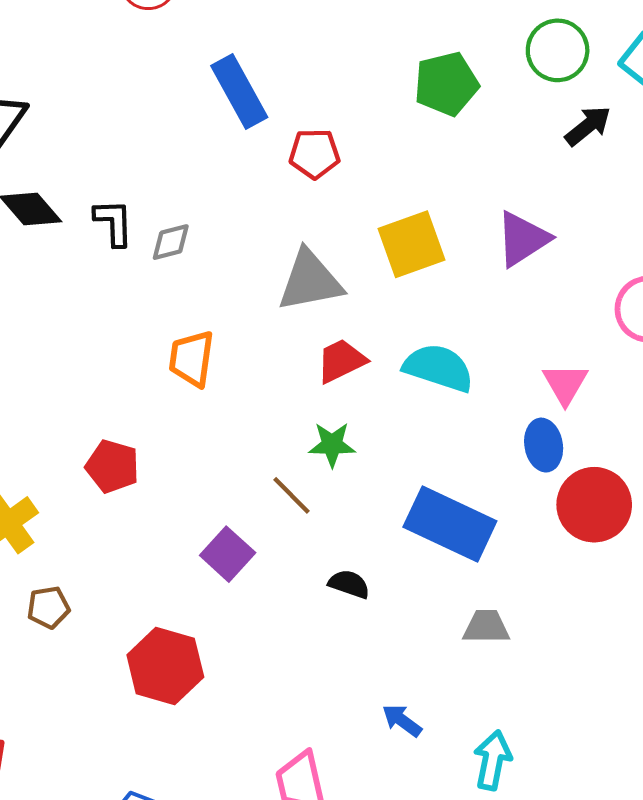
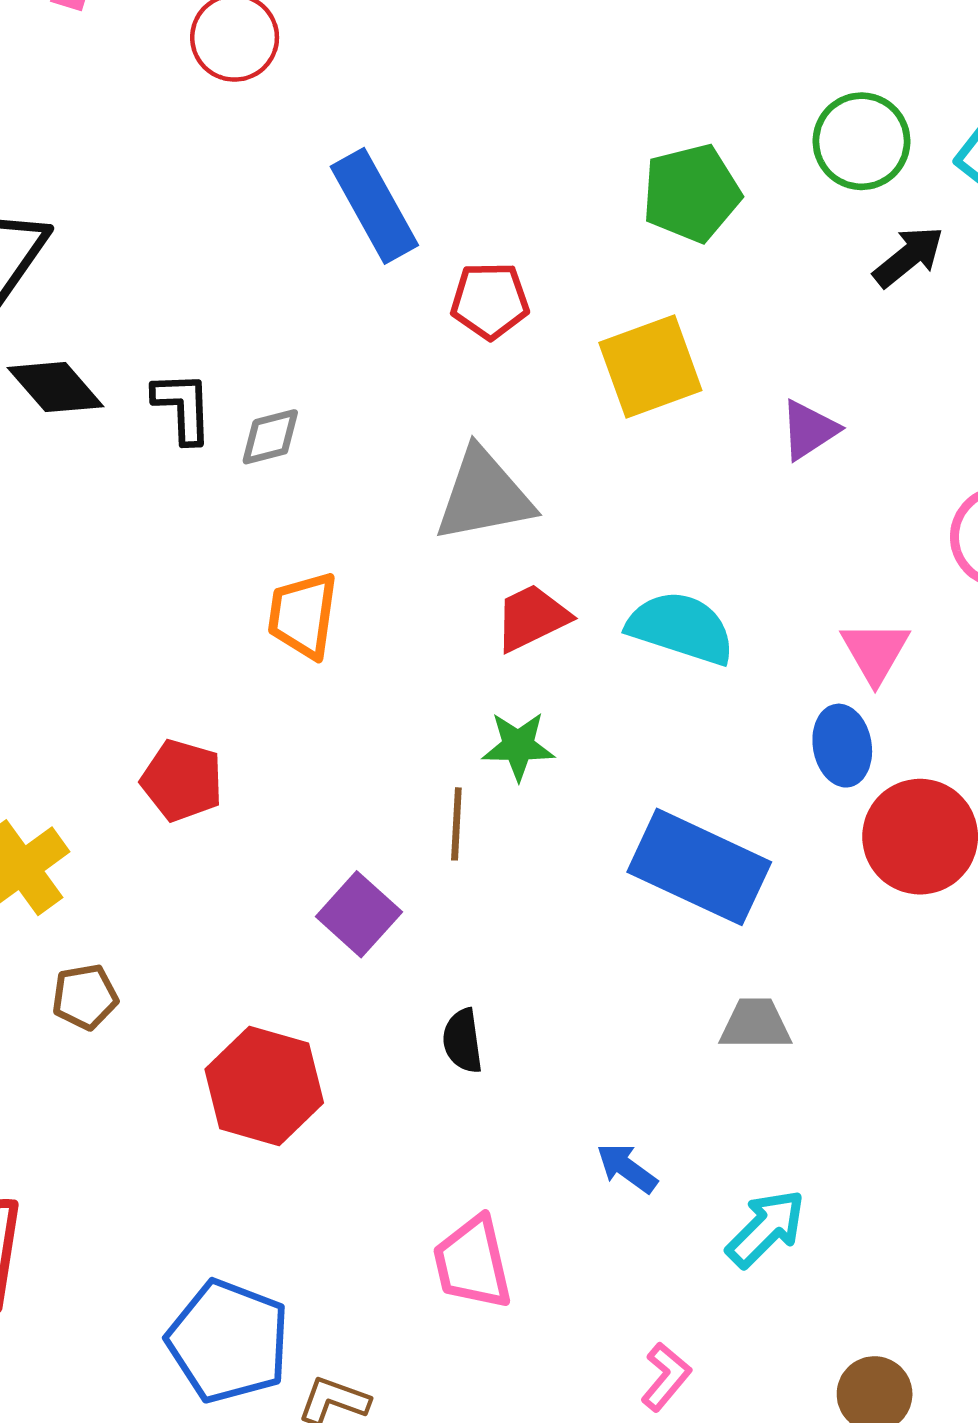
purple triangle: (523, 239) -> (809, 430), size x0.7
yellow square: (411, 244) -> (650, 367), moved
brown line: (291, 495) -> (456, 824), turned 48
black semicircle: (349, 584) -> (463, 1041), moved, turned -117
cyan arrow: (493, 760) -> (766, 1228), turned 34

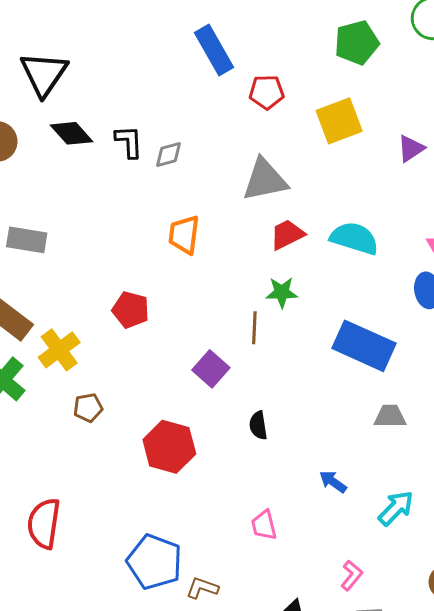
pink trapezoid: (472, 1263) -> (264, 525), size x0.7

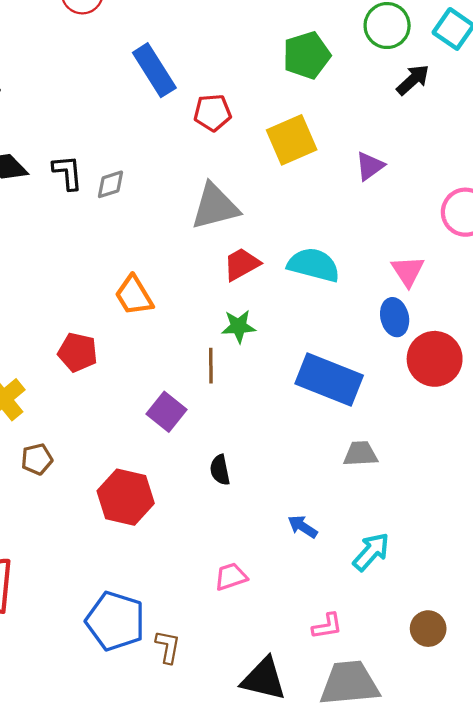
orange trapezoid: (184, 235) -> (134, 295), moved, turned -36
pink trapezoid: (264, 525) -> (231, 577), turned 88
pink L-shape: (352, 575) -> (327, 626), turned 44
brown L-shape: (202, 588) -> (168, 647), turned 84

